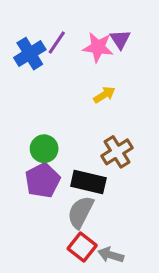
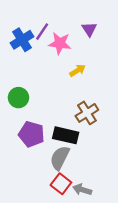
pink star: (98, 47) -> (60, 43), moved
green circle: (44, 149) -> (18, 98), moved
purple pentagon: (42, 180) -> (31, 134), turned -30

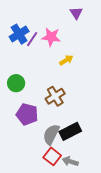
purple triangle: (89, 29) -> (76, 13), moved
purple line: (42, 32) -> (32, 39), moved
brown cross: (87, 113) -> (55, 96), moved
black rectangle: (66, 135) -> (70, 131), moved, turned -40

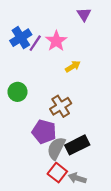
pink star: (51, 37) -> (56, 41), turned 30
purple pentagon: (27, 114) -> (44, 132), moved

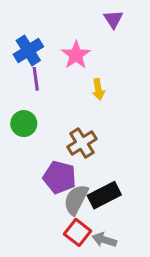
purple line: (35, 43) -> (36, 79), moved, turned -42
yellow arrow: (73, 66) -> (98, 89), turned 112

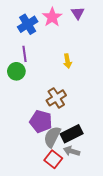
blue cross: (28, 51) -> (28, 24), moved
pink star: (76, 55) -> (52, 17), moved
green circle: (24, 124) -> (16, 71), moved
gray arrow: (104, 240) -> (72, 151), moved

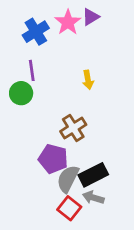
purple triangle: (78, 13) -> (91, 17), moved, turned 32

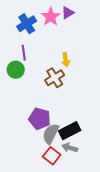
brown cross: (73, 128) -> (55, 78), moved

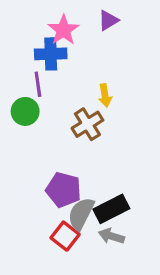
pink star: (51, 17) -> (63, 30), moved
blue cross: (27, 24) -> (51, 54), moved, turned 30
red square: (52, 156) -> (65, 236), moved

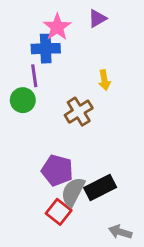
yellow arrow: (105, 95) -> (104, 80), moved
gray arrow: (111, 236) -> (120, 232), moved

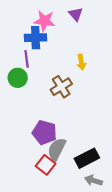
purple triangle: (97, 18) -> (76, 14), turned -40
pink star: (57, 27) -> (44, 21), turned -30
black rectangle: (100, 188) -> (87, 158), moved

